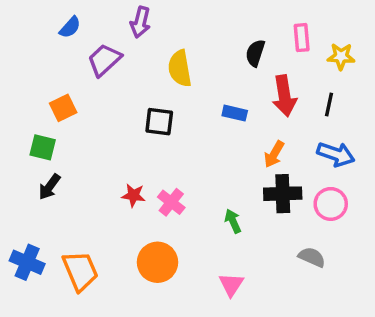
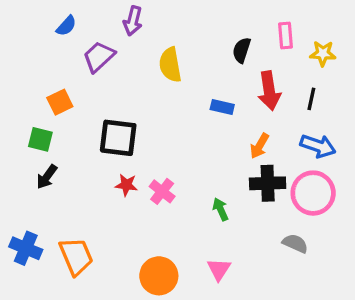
black square: (159, 122) -> (118, 138), moved, size x1.4
pink circle: (331, 204) -> (313, 193), size x1.4
orange circle: (157, 262) -> (159, 276), moved

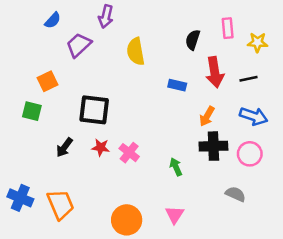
black line: (311, 99) -> (248, 79), turned 66
black arrow: (47, 177) -> (64, 147), moved
pink circle: (313, 193) -> (250, 154), size x0.7

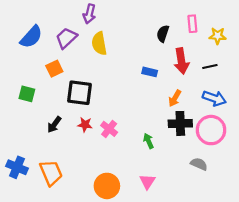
blue semicircle: (53, 20) -> (31, 37), moved, size x1.6
yellow semicircle: (136, 51) -> (99, 43), moved
orange square: (48, 81) -> (54, 69), moved
pink circle: (250, 154) -> (211, 130), size x1.4

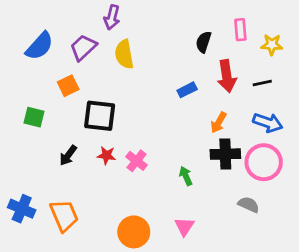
blue rectangle: (150, 72) -> (187, 90), turned -40

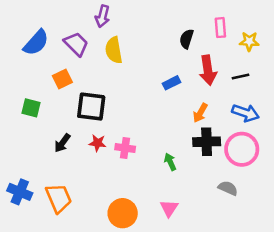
purple trapezoid: (83, 47) -> (76, 44), turned 88
pink cross: (137, 161) -> (125, 148), turned -30

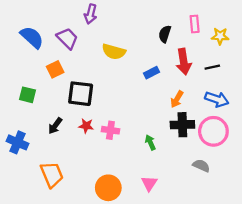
blue semicircle: (36, 43) -> (32, 37), turned -90
yellow semicircle: (114, 50) -> (114, 52), moved, turned -65
blue cross: (20, 192) -> (18, 142), moved

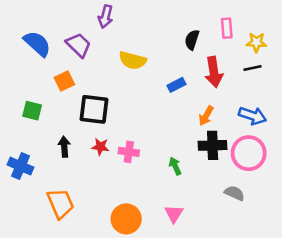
black line: (212, 67) -> (252, 68), moved
black arrow: (55, 126) -> (64, 147), turned 140

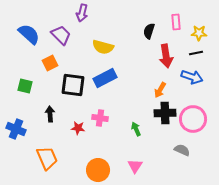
blue rectangle: (176, 85) -> (105, 78), moved, size x1.6
blue arrow: (252, 116) -> (192, 77), moved
red star: (100, 147) -> (78, 128), moved

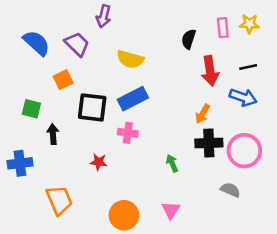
yellow star: (199, 33) -> (249, 24), moved
black arrow: (50, 114) -> (53, 134), moved
pink cross: (100, 118) -> (128, 133), moved
blue cross: (16, 129) -> (20, 163), turned -30

